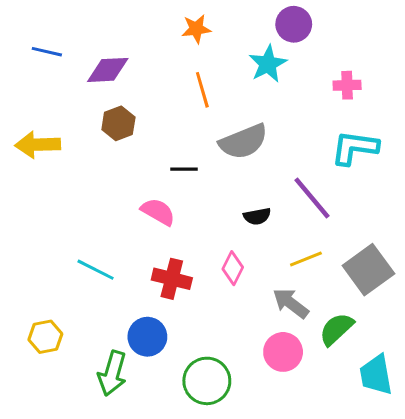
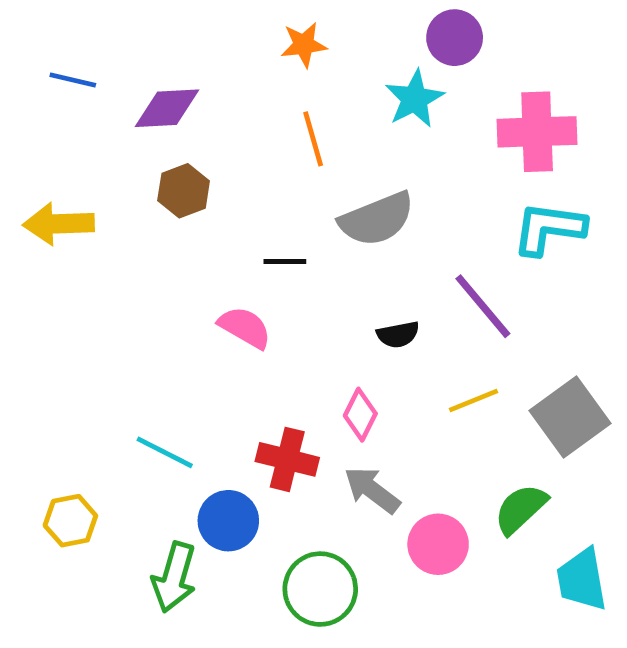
pink cross: (347, 85) -> (537, 132), size x1.8
cyan line: (96, 270) -> (165, 452), moved
red cross: (172, 279) -> (287, 459), moved
gray arrow: (291, 303) -> (372, 490), moved

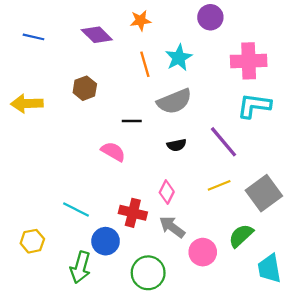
cyan star: (415, 99) -> (179, 58), moved
purple diamond: (167, 108) -> (97, 35), moved, turned 48
black semicircle: (398, 335) -> (177, 145), moved

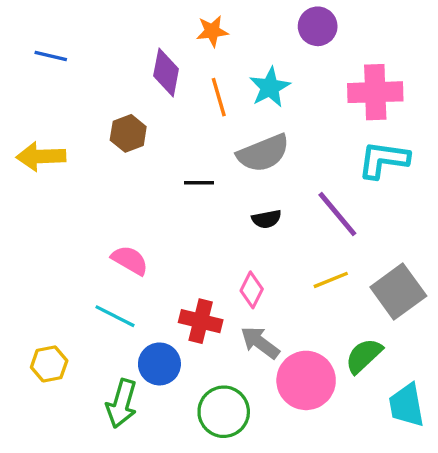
purple diamond: (97, 35) -> (166, 72), moved, turned 56
pink semicircle: (113, 152) -> (130, 260), moved
pink circle: (203, 252) -> (306, 380), size x1.4

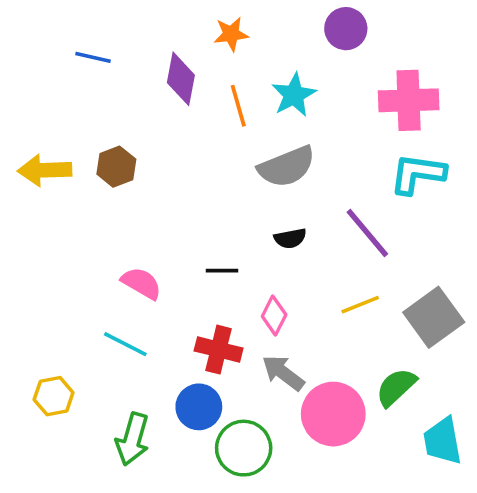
blue line: (51, 56) -> (93, 57), moved
brown hexagon: (128, 133) -> (116, 167), moved
black line: (199, 183) -> (222, 271), moved
blue circle: (159, 364) -> (199, 407), moved

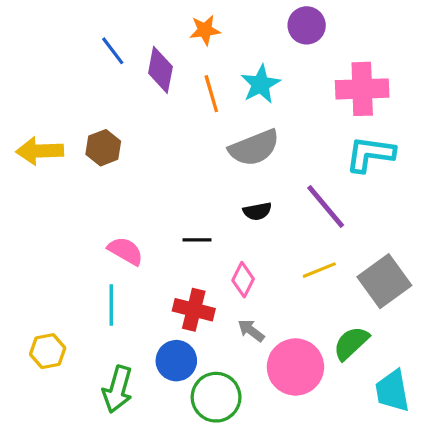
blue line: (93, 57) -> (113, 51), moved, turned 40
cyan line: (125, 344) -> (111, 305), turned 63
gray arrow: (283, 373) -> (251, 330), size x0.7

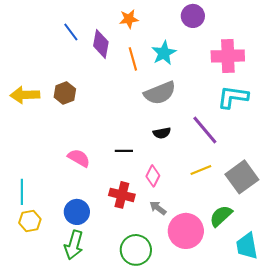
cyan line: (111, 305) -> (22, 192), moved
blue circle: (176, 361) -> (77, 212), moved

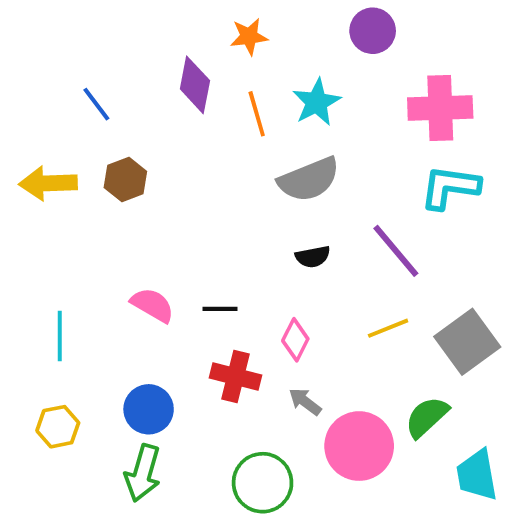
blue line: (71, 32) -> (96, 104), moved
black line: (124, 151) -> (220, 309), moved
cyan line: (22, 192) -> (60, 336), moved

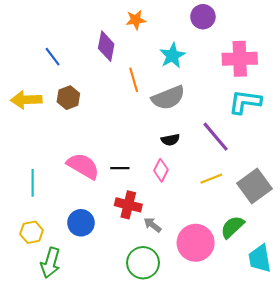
orange line: (257, 114) -> (134, 80), moved
pink semicircle: (152, 305) -> (83, 166), size x1.4
pink diamond: (295, 340) -> (161, 170), moved
gray arrow: (305, 402) -> (152, 225), moved
green arrow: (143, 473) -> (50, 263), moved

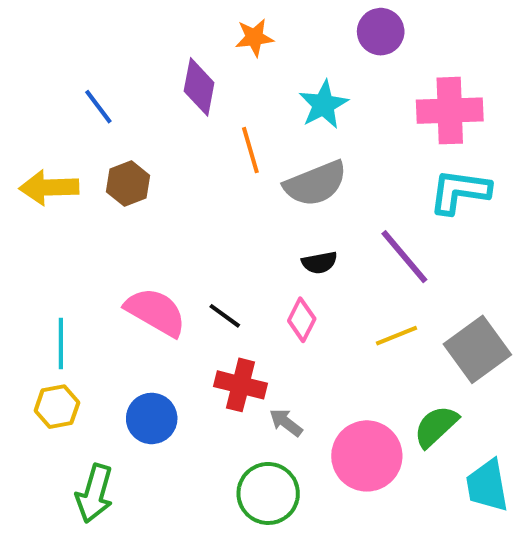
black line: (120, 168) -> (225, 316), turned 36
yellow hexagon: (32, 232) -> (57, 407), moved

